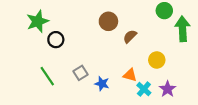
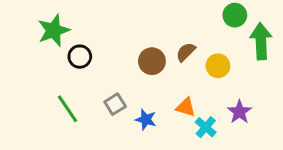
brown circle: (108, 21) -> (152, 61), moved
yellow circle: (157, 60) -> (218, 66), moved
purple star: (168, 89) -> (239, 112), moved

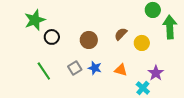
brown circle: (152, 61) -> (89, 40), moved
blue star: (146, 120) -> (95, 68), moved
cyan cross: (206, 127) -> (143, 88), moved

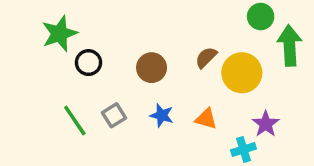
yellow circle: (142, 43) -> (242, 73), size x1.5
gray square: (75, 68) -> (114, 115), moved
cyan cross: (143, 88) -> (244, 149), turned 32

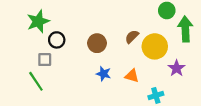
gray square: (114, 115) -> (45, 60), moved, turned 32
green line: (75, 120) -> (36, 81), moved
purple star: (266, 124) -> (177, 68), moved

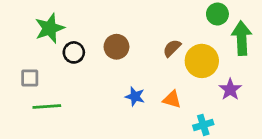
brown circle: (97, 43) -> (116, 47), moved
gray square: (45, 60) -> (30, 78), moved
green line: (36, 81) -> (47, 106), turned -60

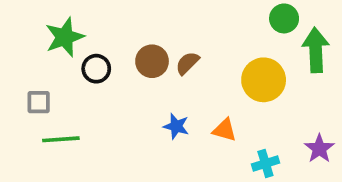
brown semicircle: (172, 48) -> (187, 63), moved
purple star: (230, 89) -> (319, 149), moved

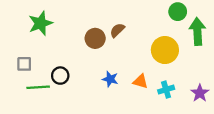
brown semicircle: (187, 63) -> (117, 30), moved
black circle: (96, 69) -> (60, 76), moved
cyan cross: (265, 163) -> (166, 90), moved

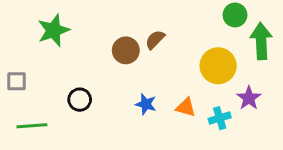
gray square: (24, 64) -> (17, 81), moved
green line: (38, 87) -> (32, 126), moved
purple star: (200, 93) -> (249, 98), moved

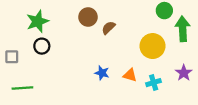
brown circle: (126, 50) -> (88, 17), moved
purple star: (249, 98) -> (184, 73), moved
black circle: (80, 100) -> (42, 46), moved

